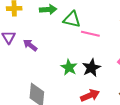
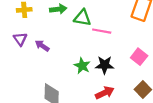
black star: (91, 68) -> (105, 65), turned 30

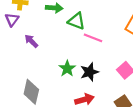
purple triangle: (20, 39) -> (12, 20), moved
black star: (105, 65) -> (89, 72), turned -30

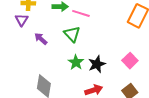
green triangle: (76, 21) -> (72, 34), moved, turned 30
pink line: (93, 38) -> (81, 13), moved

